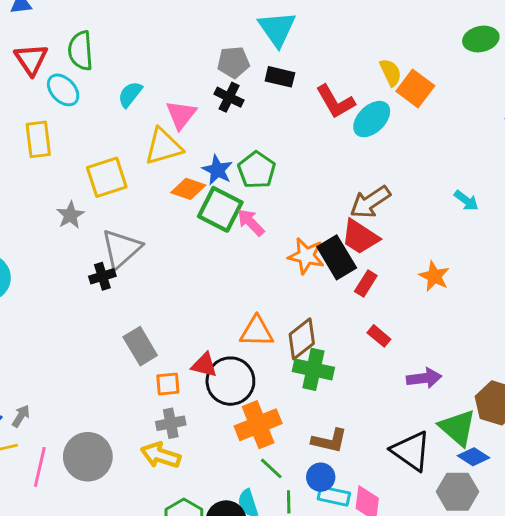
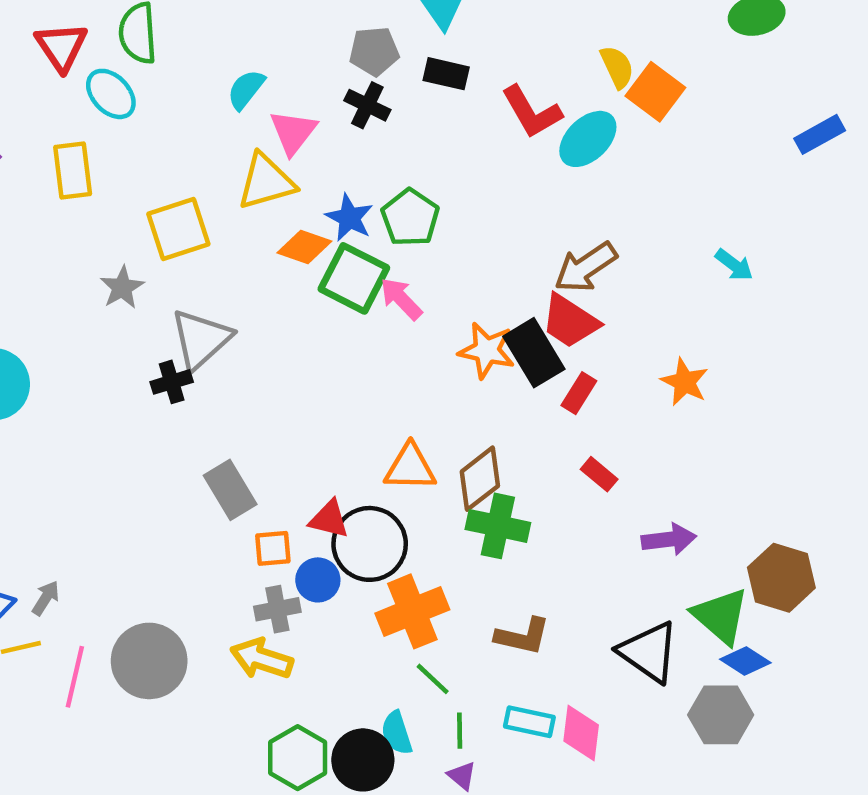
cyan semicircle: (130, 94) -> (246, 89), moved
blue circle: (321, 477) -> (318, 580), moved

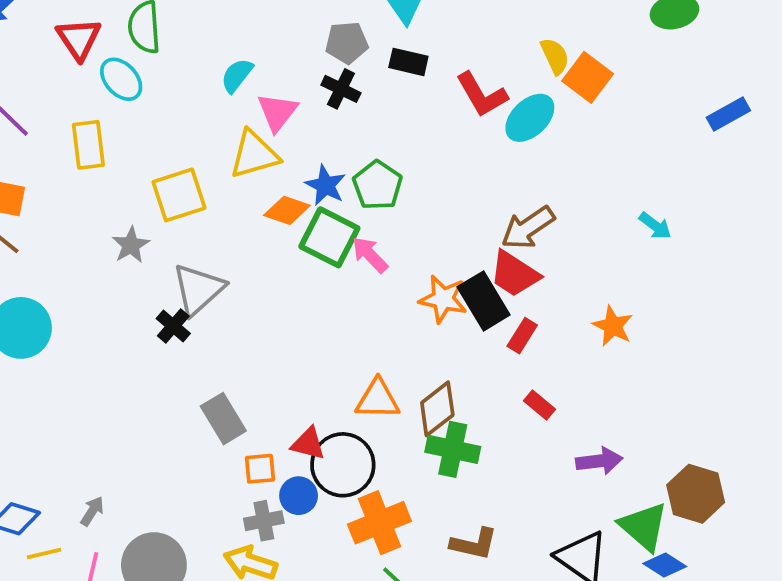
black cross: (172, 382) -> (173, 326), turned -32
gray arrow: (46, 598) -> (92, 511), moved

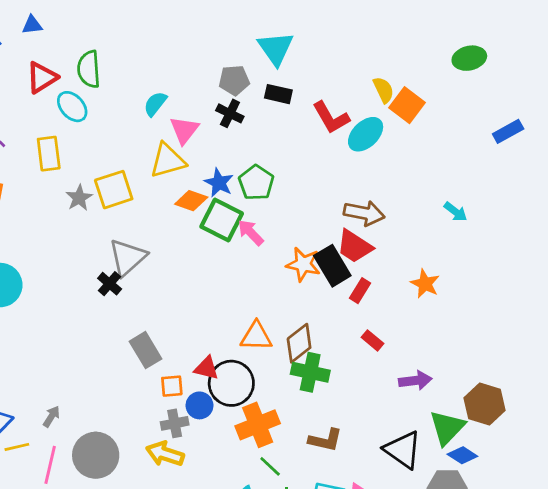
red triangle: (79, 39) -> (42, 77), turned 32
brown arrow: (528, 228) -> (364, 213), turned -135
gray star: (131, 245) -> (79, 198), moved
green triangle: (644, 527) -> (447, 428), turned 33

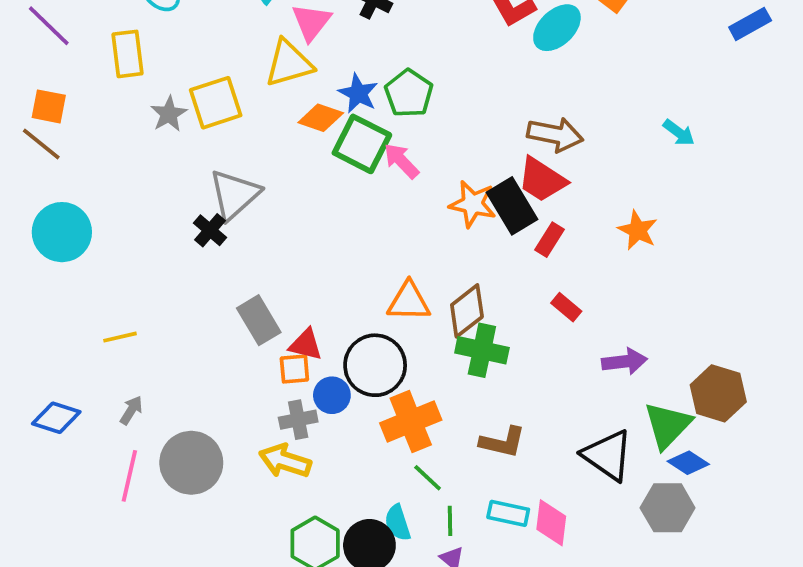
red triangle: (206, 368) -> (306, 345), moved
yellow line: (17, 447) -> (120, 337), moved

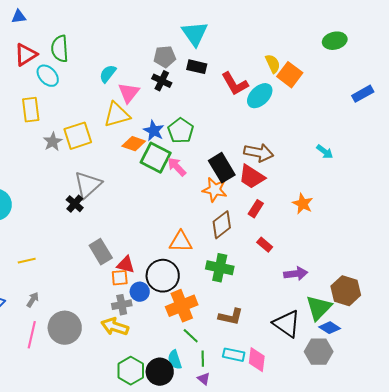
black rectangle: (512, 206) -> (222, 168), moved
brown diamond: (467, 311) -> (222, 225), moved

